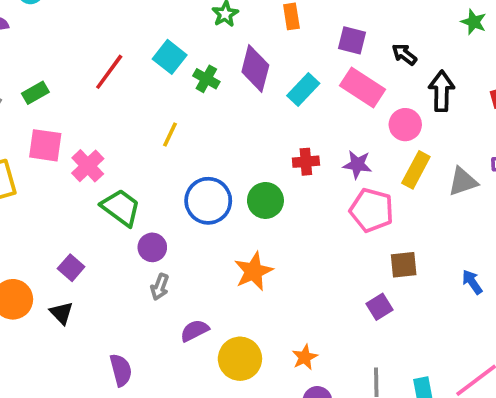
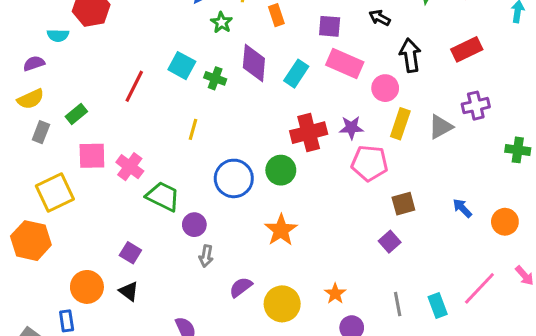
black arrow: (404, 54) -> (380, 18), moved
red cross: (306, 162) -> (309, 133), size x1.6

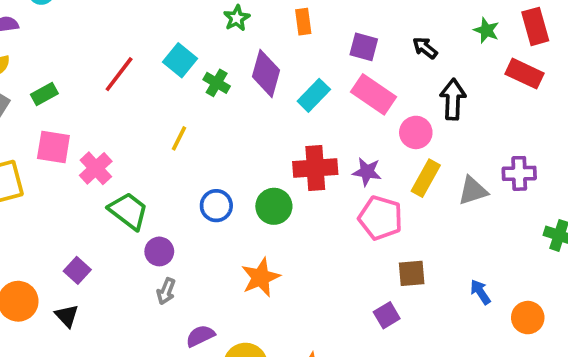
red rectangle: (467, 49) -> (524, 74), moved, turned 40
blue circle: (234, 178) -> (216, 206), size x0.7

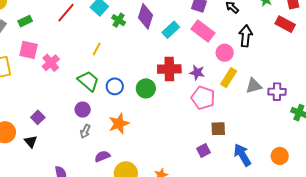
purple cross: (519, 173) -> (277, 92), moved
green trapezoid: (128, 211) -> (88, 81), moved
orange star: (261, 277) -> (119, 124), moved
blue arrow: (480, 292) -> (242, 155), moved, size x1.6

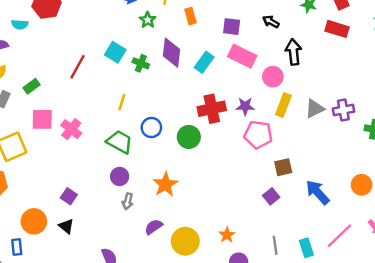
blue circle: (115, 86) -> (151, 128), moved

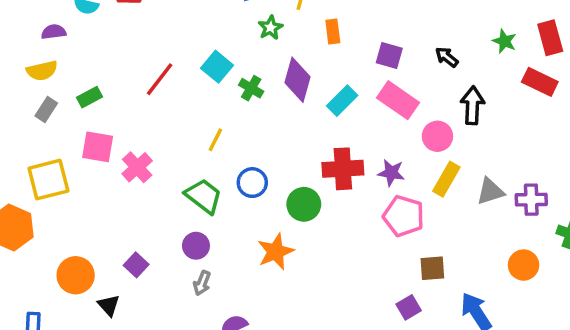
orange star: (165, 184) -> (276, 252), moved
orange circle: (362, 185) -> (524, 265), moved
purple square: (69, 196) -> (136, 265), moved
orange circle: (34, 221) -> (76, 275), moved

